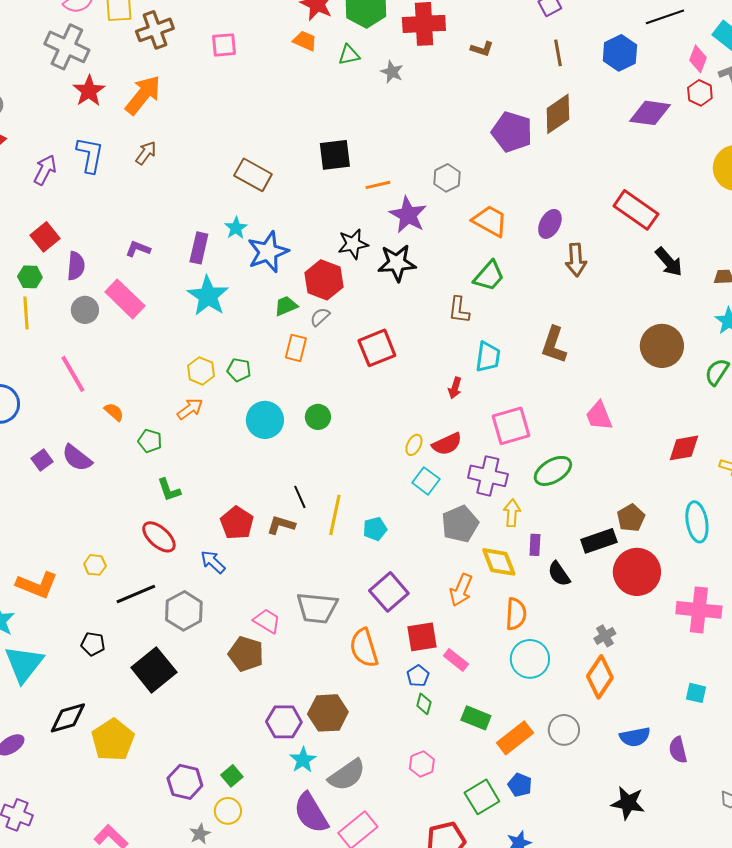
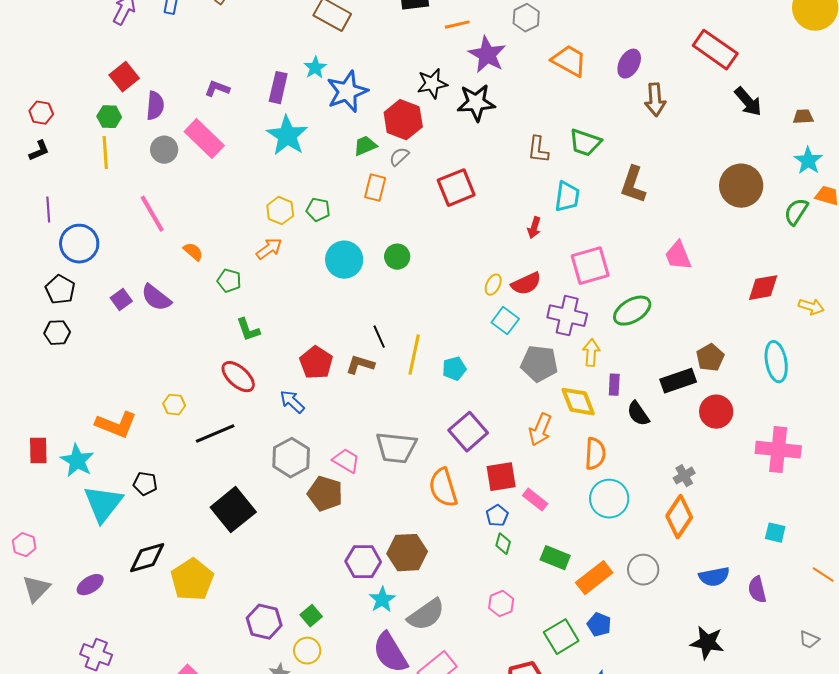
green trapezoid: (489, 276) -> (585, 143), moved, turned 68
gray pentagon: (460, 524) -> (539, 364), turned 30
red circle: (637, 572) -> (716, 412), size x0.7
gray hexagon: (184, 611) -> (291, 458), moved
black pentagon: (93, 644) -> (145, 484), moved

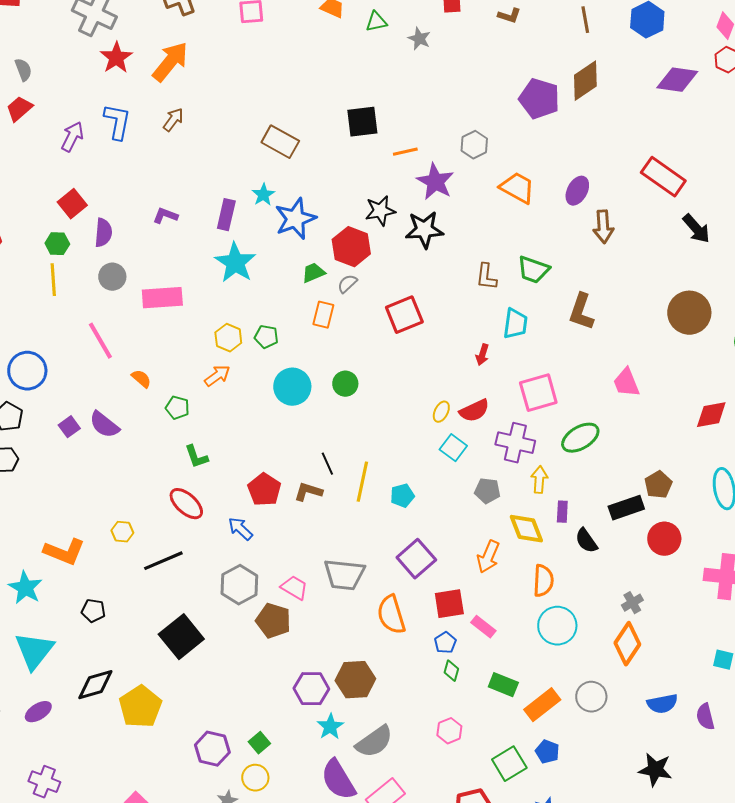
pink rectangle: (204, 139) -> (162, 298), moved, turned -48
gray pentagon: (539, 364) -> (487, 491), size x0.7
cyan triangle: (103, 504) -> (34, 651), moved

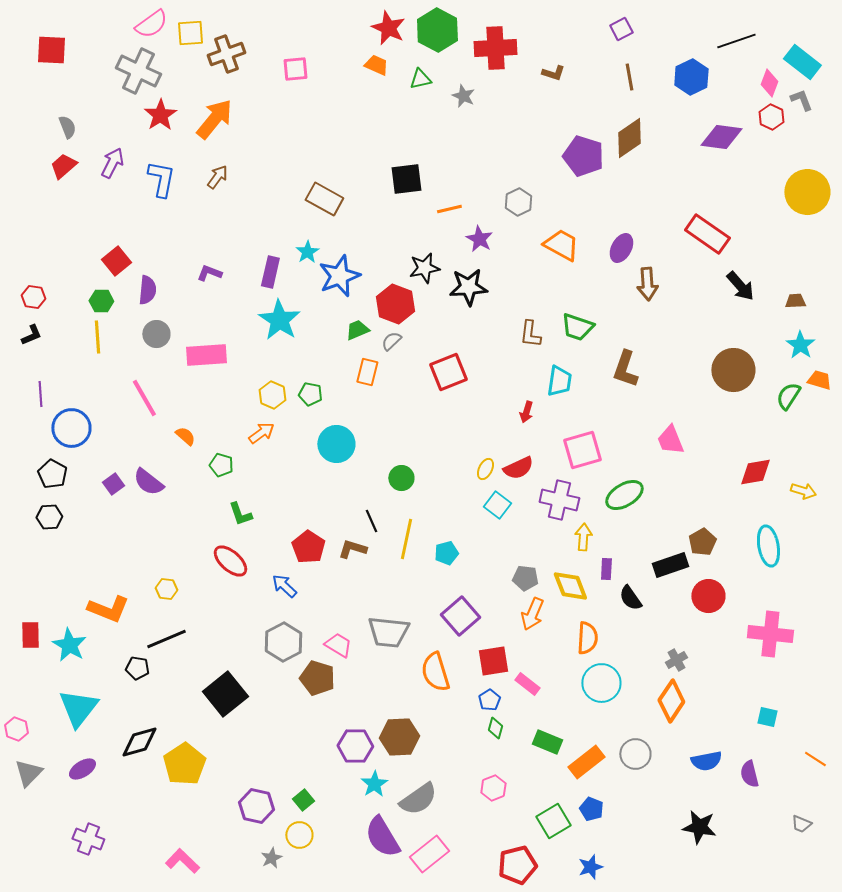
purple arrow: (72, 137) -> (112, 163), moved
purple star: (435, 182) -> (479, 239), size x0.7
green circle: (345, 384) -> (401, 478), moved
gray pentagon: (487, 491) -> (525, 578), moved
black line: (163, 561) -> (166, 639), moved

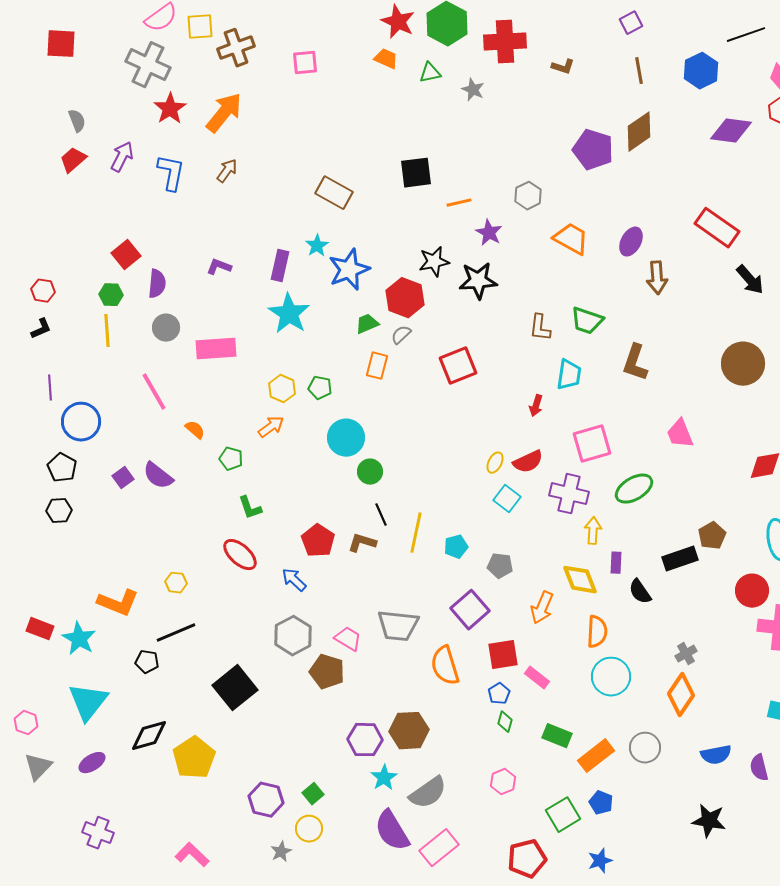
green circle: (401, 478) -> (370, 472), moved
gray pentagon: (525, 578) -> (500, 566), moved
red circle: (708, 596) -> (752, 591), moved
red rectangle: (30, 635) -> (40, 629), turned -68

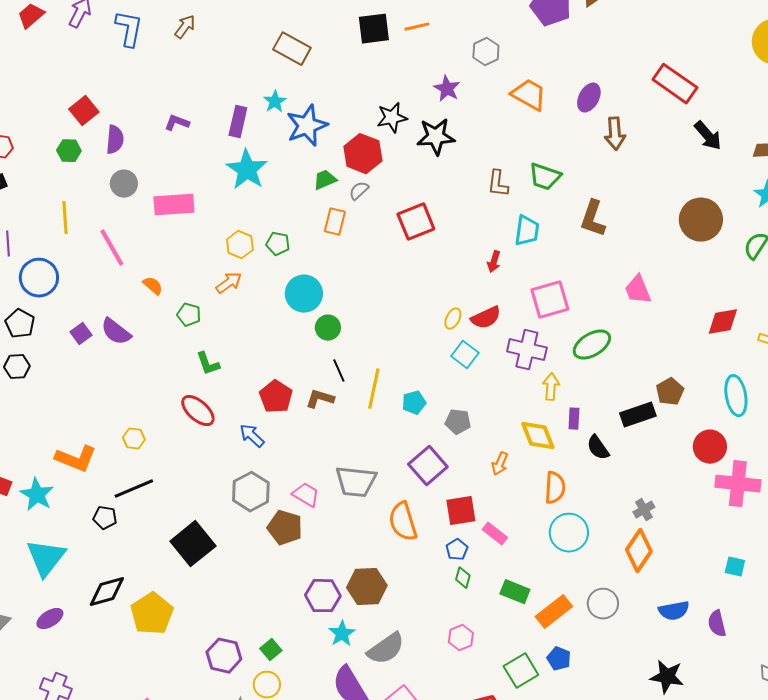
orange line: (459, 203) -> (417, 27), moved
yellow line: (107, 331) -> (65, 218), moved
orange arrow: (542, 608) -> (500, 464), size x0.7

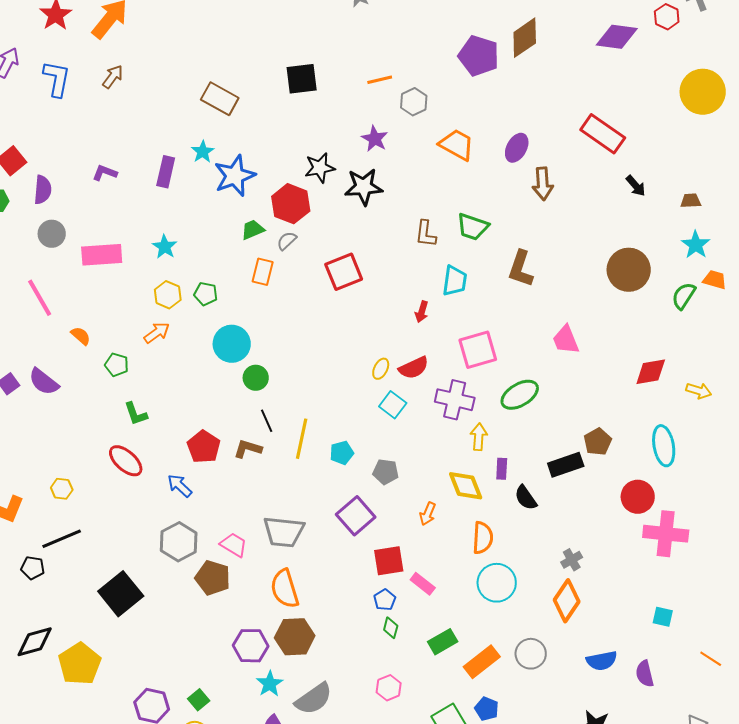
orange line: (417, 27) -> (380, 80), moved
black arrow: (708, 136) -> (636, 186), size x0.7
cyan star: (247, 170) -> (165, 247), moved, size x0.6
orange semicircle: (403, 522) -> (285, 589), moved
green rectangle: (515, 592) -> (443, 642), turned -52

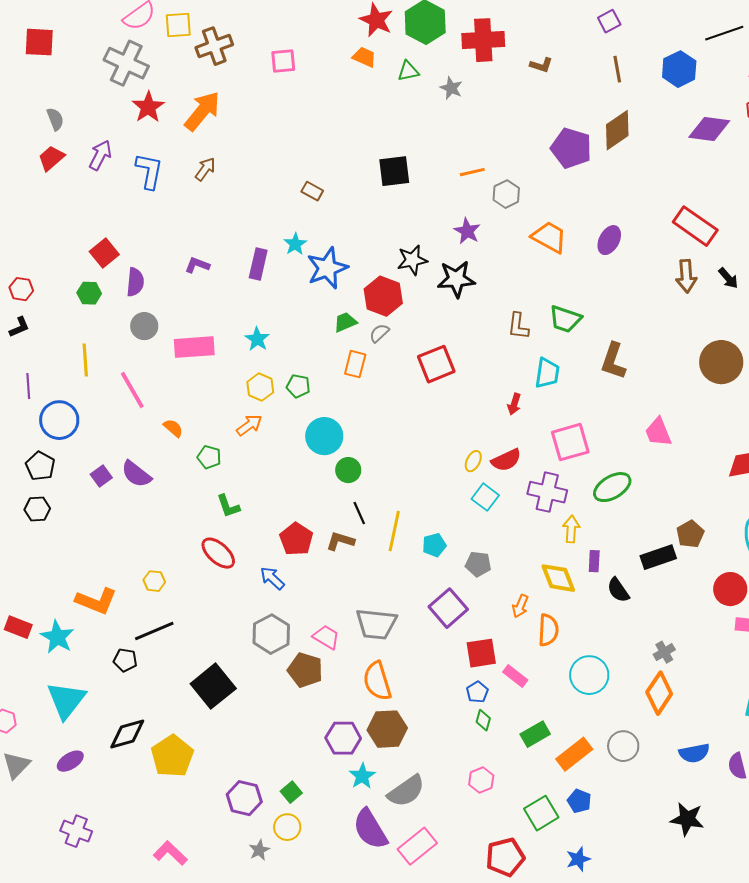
brown rectangle: (220, 99) -> (312, 191), size x0.6
brown arrow: (543, 184) -> (686, 276), moved
orange semicircle: (483, 538) -> (548, 630), moved

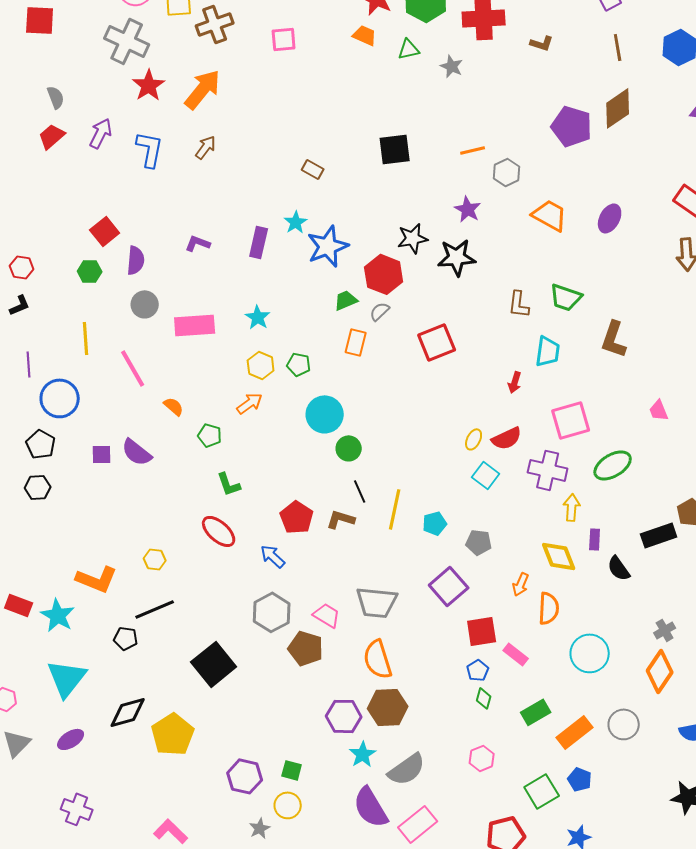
pink trapezoid: (658, 432) -> (659, 410), size x0.7
purple square: (101, 476) -> (102, 454), turned 35
green square: (291, 792) -> (292, 770), turned -35

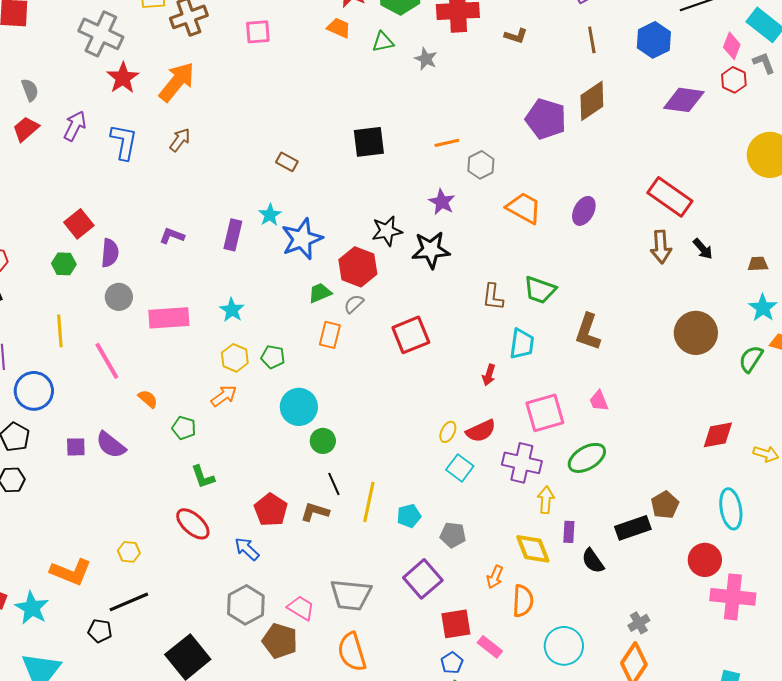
pink trapezoid: (659, 410) -> (599, 401), moved

